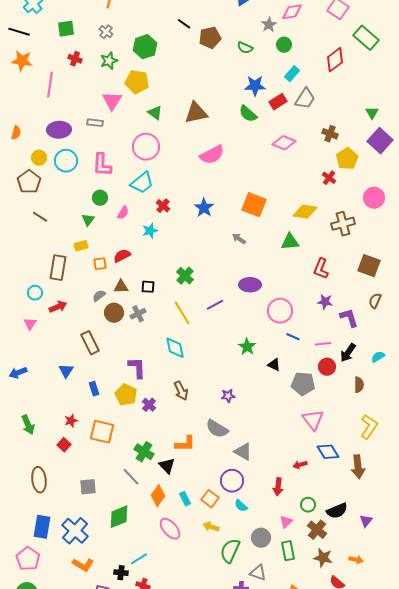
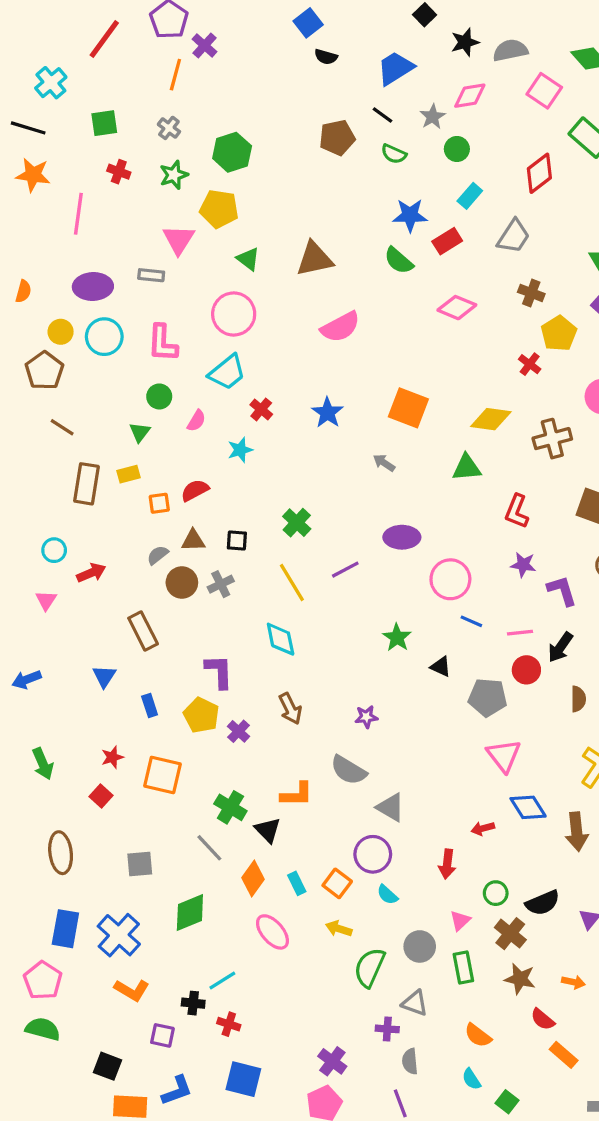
black line: (184, 24) -> (382, 115), moved
gray trapezoid: (305, 99) -> (513, 236), moved
brown rectangle: (58, 268) -> (86, 484), moved

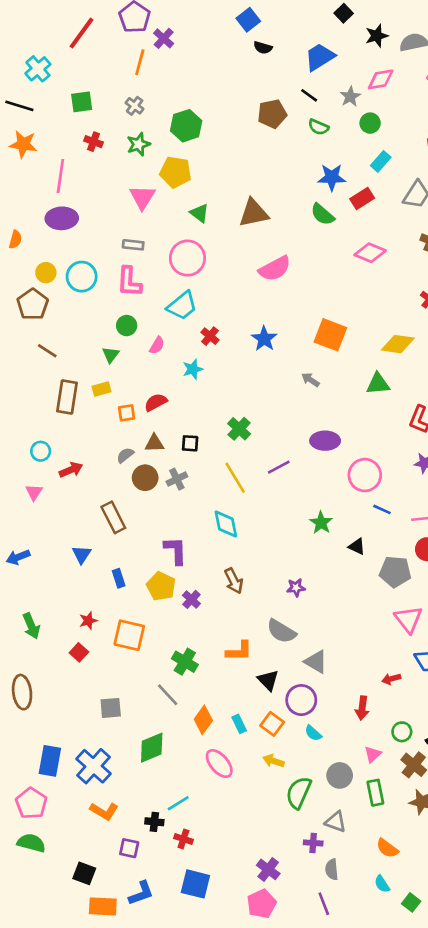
gray rectangle: (151, 275) -> (133, 245), moved
purple ellipse: (93, 286) -> (62, 218), moved
black triangle: (268, 830) -> (268, 680), moved
brown ellipse: (61, 853) -> (22, 692), moved

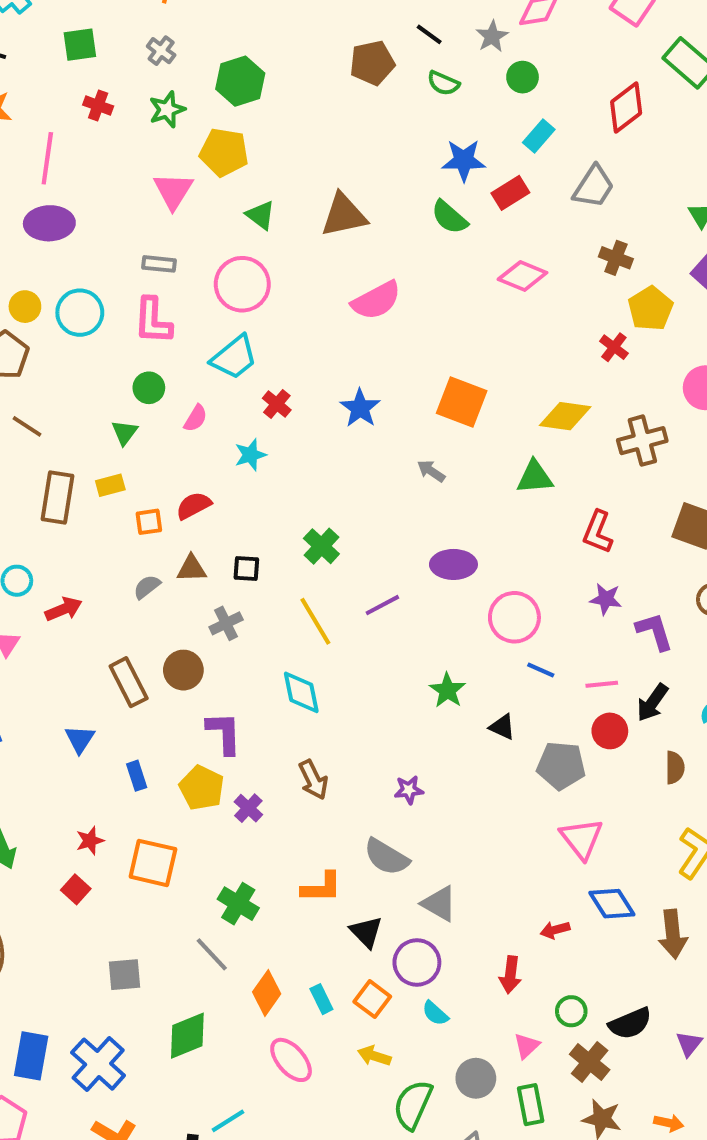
brown circle: (145, 478) -> (183, 670), moved

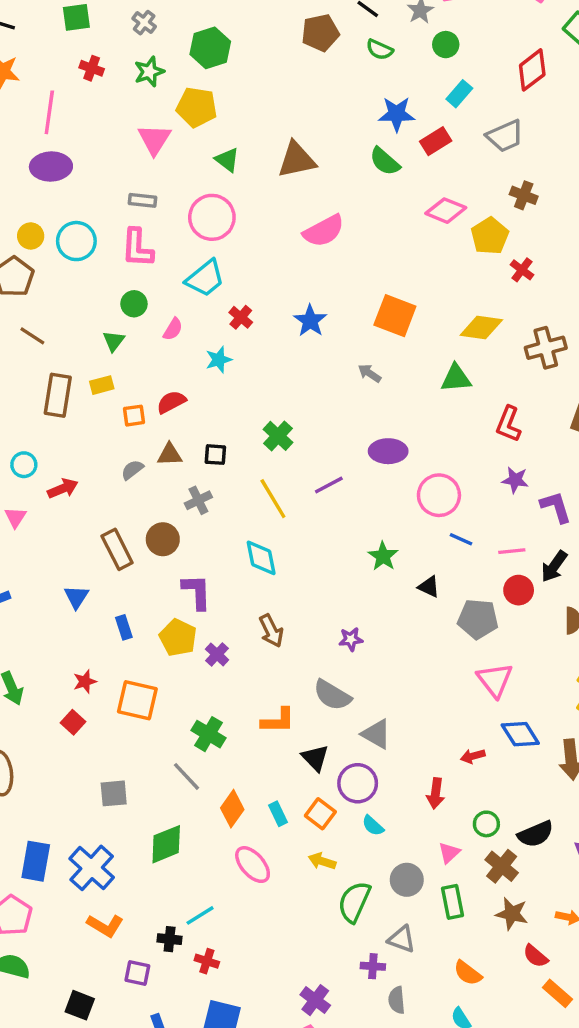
gray trapezoid: (594, 187) -> (505, 136), turned 33
yellow pentagon: (650, 309) -> (490, 236), moved

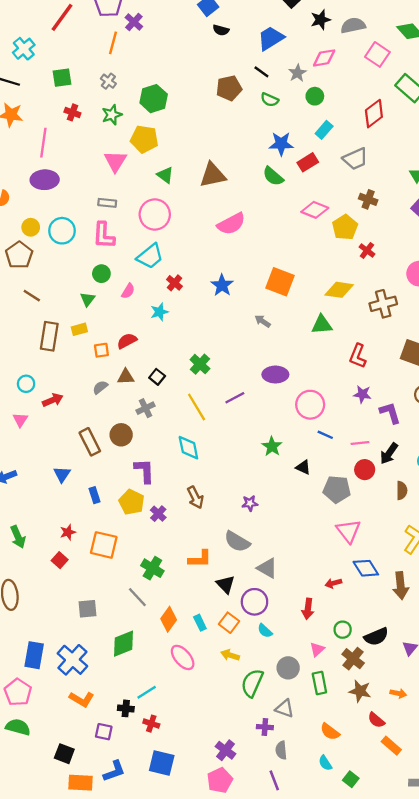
black square: (215, 455) -> (157, 377), turned 35

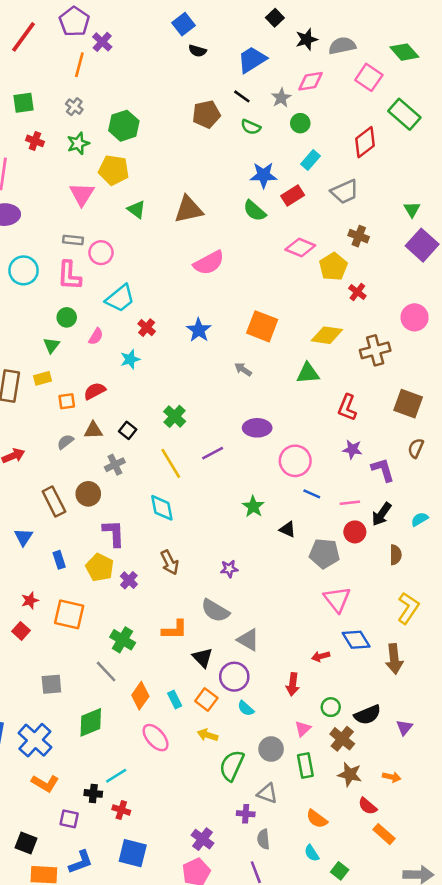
pink circle: (155, 214) -> (101, 253), moved, size x0.7

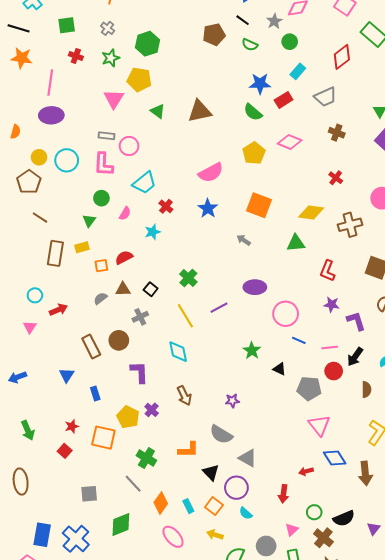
pink semicircle: (209, 263) -> (211, 173), moved
yellow pentagon: (333, 267) -> (254, 153), moved
yellow pentagon: (100, 567) -> (128, 417), moved

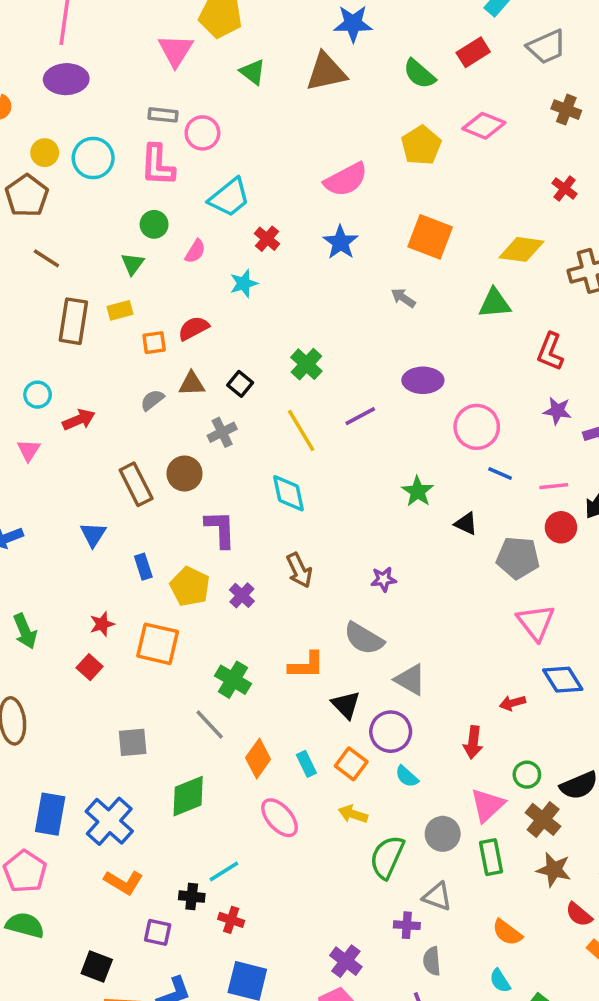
blue star: (260, 84) -> (353, 24), moved
yellow pentagon: (128, 417) -> (190, 586), moved
pink triangle: (292, 530) -> (487, 805), size x1.5

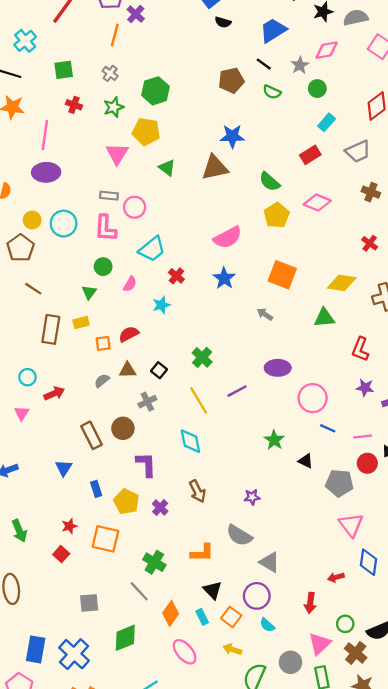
green semicircle: (419, 74) -> (270, 182), moved
blue diamond: (563, 680) -> (368, 562), turned 40
black triangle: (346, 705) -> (213, 590), moved

